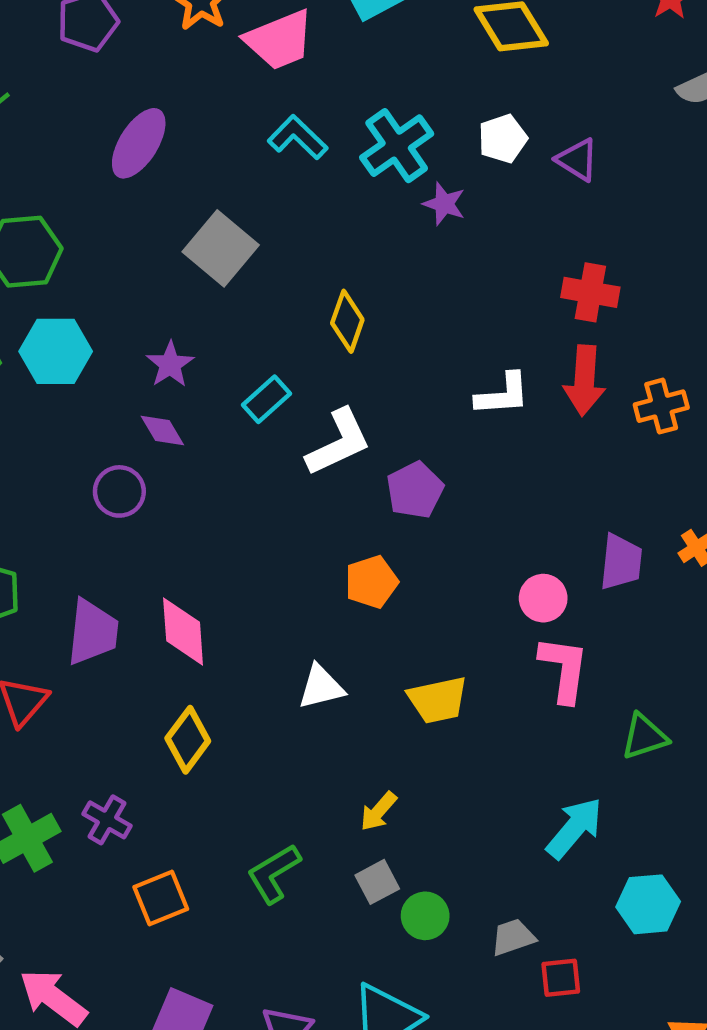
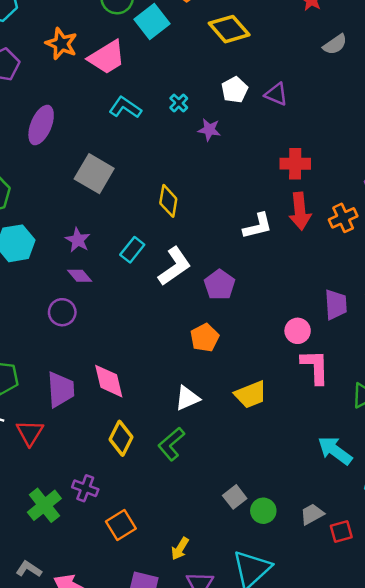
cyan cross: (397, 146) -> (179, 103), size x0.5
yellow arrow: (378, 811) -> (180, 549), moved
cyan arrow: (574, 828) -> (335, 450), turned -84
green L-shape: (274, 873) -> (171, 444), moved

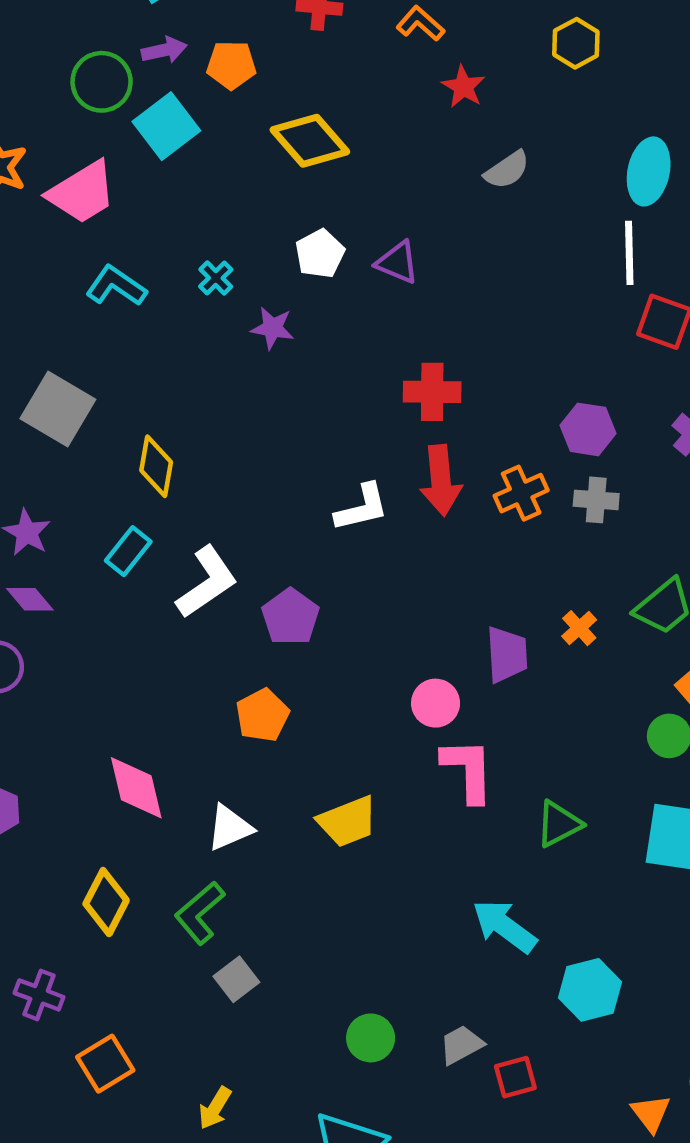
yellow diamond: (168, 201) -> (156, 466), moved
pink diamond: (109, 381) -> (136, 788), moved
gray square: (235, 497) -> (236, 979), moved

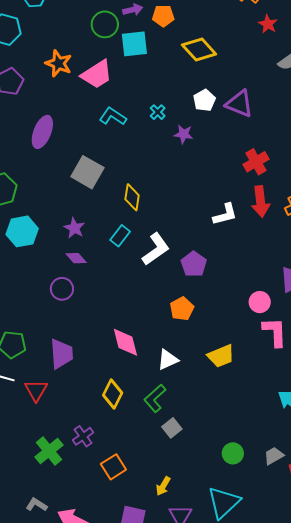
cyan square: (166, 126) -> (134, 44), turned 32
purple triangle: (397, 262) -> (239, 104), size x1.4
red cross: (432, 392) -> (256, 162), turned -30
purple cross: (39, 995) -> (83, 436), turned 35

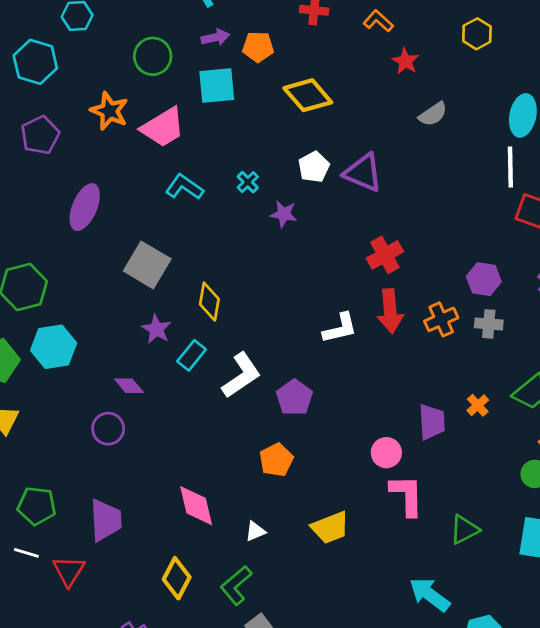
green circle: (105, 24) -> (153, 56), moved
purple star: (74, 228) -> (156, 329), moved
white triangle: (168, 360) -> (255, 531), size x0.7

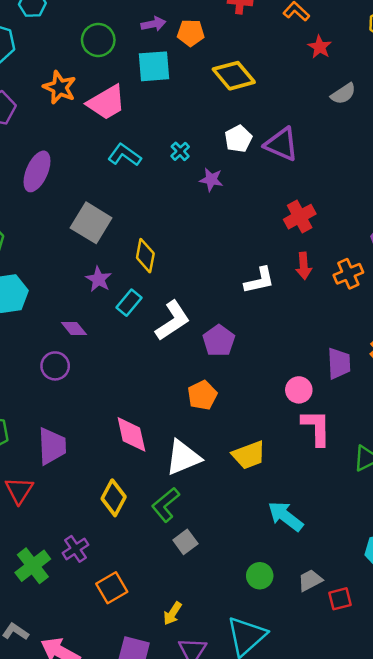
red arrow: (390, 311) -> (304, 266), size x0.7
white triangle: (255, 531) -> (183, 457), size x2.0
cyan arrow: (430, 594) -> (286, 516), moved

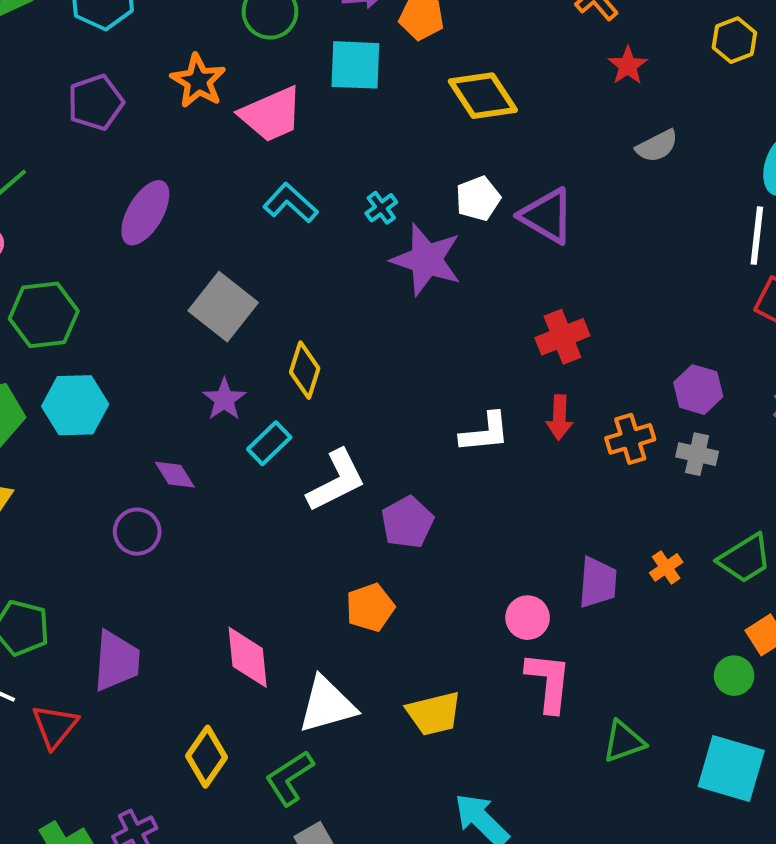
purple star: (211, 180) -> (426, 260), size x1.8

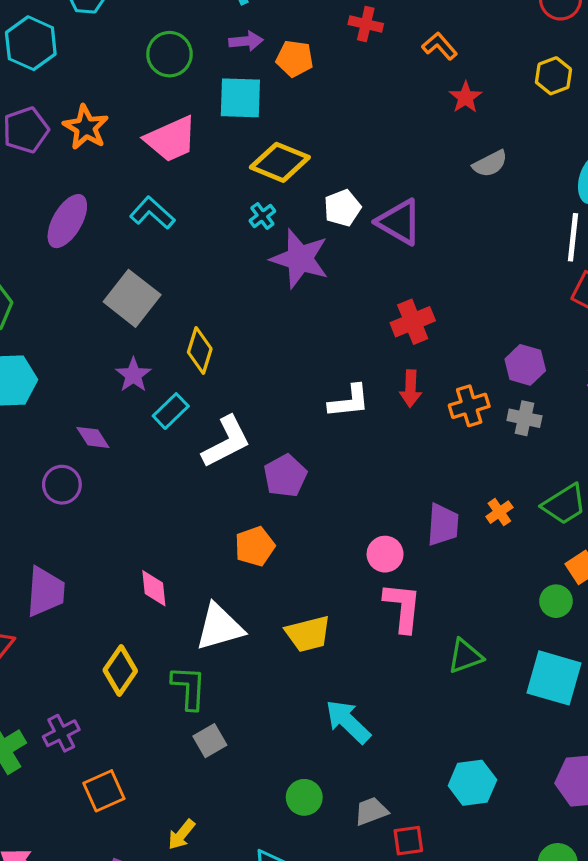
orange star: (198, 81) -> (86, 127), moved
yellow diamond: (483, 96) -> (280, 162), moved, turned -34
cyan L-shape: (290, 203) -> (152, 213), moved
pink diamond: (248, 657) -> (154, 588), size x0.7
green L-shape: (289, 778) -> (189, 688), turned 126

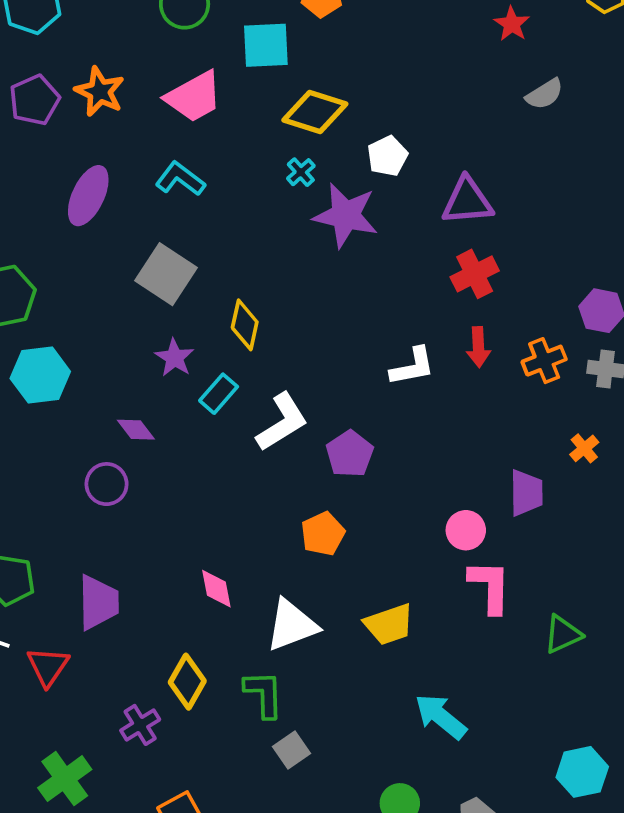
purple triangle: (399, 222) -> (467, 201), moved, turned -30
orange cross: (499, 512) -> (584, 448), moved
purple cross: (61, 733) -> (140, 725), moved

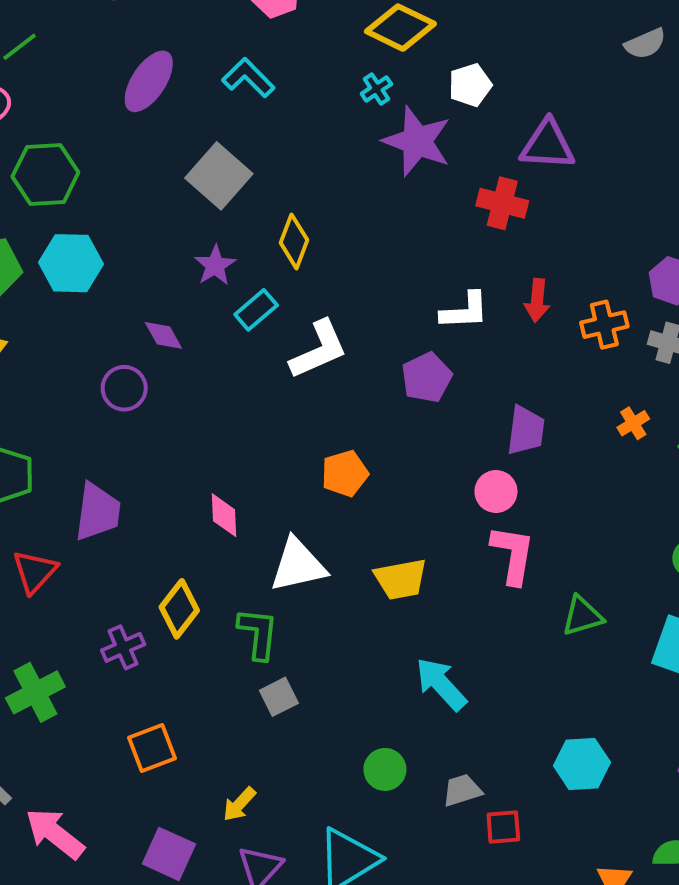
red cross: (475, 274) -> (502, 203), moved, turned 33
purple pentagon: (350, 454) -> (427, 378), moved
purple trapezoid: (526, 493) -> (526, 430), moved

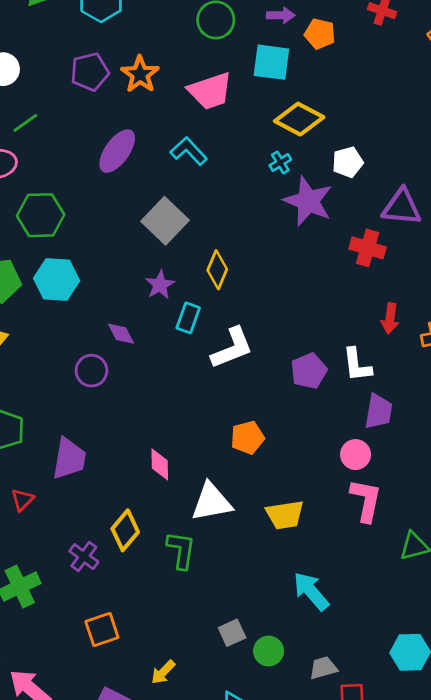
cyan rectangle: (256, 310) -> (188, 318), turned -32
white L-shape: (465, 311) -> (357, 365), moved, turned 84
red triangle: (35, 572) -> (22, 500), size x0.7
purple cross: (123, 647) -> (84, 557), turned -32
gray square: (279, 697) -> (232, 633), moved

